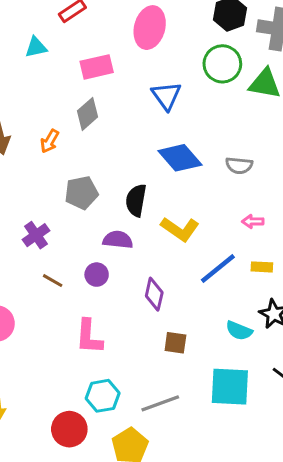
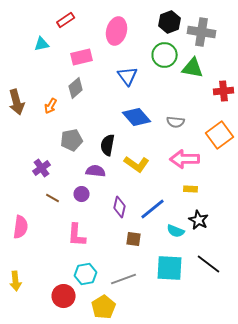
pink arrow: (253, 221) -> (185, 159), size x2.0
blue line: (218, 268) -> (153, 209), moved

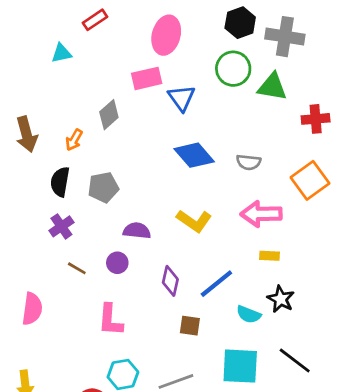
pink rectangle: (82, 57) -> (147, 78), moved
black semicircle: (108, 145) -> (60, 182), moved

